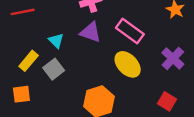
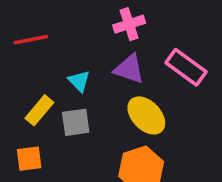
yellow ellipse: (128, 64) -> (146, 115), moved
gray square: (54, 69) -> (76, 122), turned 30

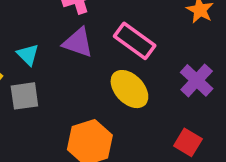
yellow ellipse: (146, 115) -> (129, 89), moved

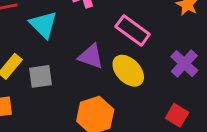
purple triangle: (78, 43) -> (91, 56), moved
cyan triangle: (28, 55) -> (43, 25), moved, size x1.5

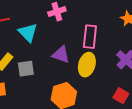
pink rectangle: (133, 30) -> (90, 37), turned 60
yellow ellipse: (128, 71) -> (87, 65), turned 60

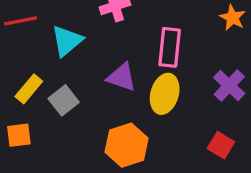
cyan triangle: (28, 33) -> (67, 41), turned 35
gray square: (26, 69) -> (64, 100), turned -30

